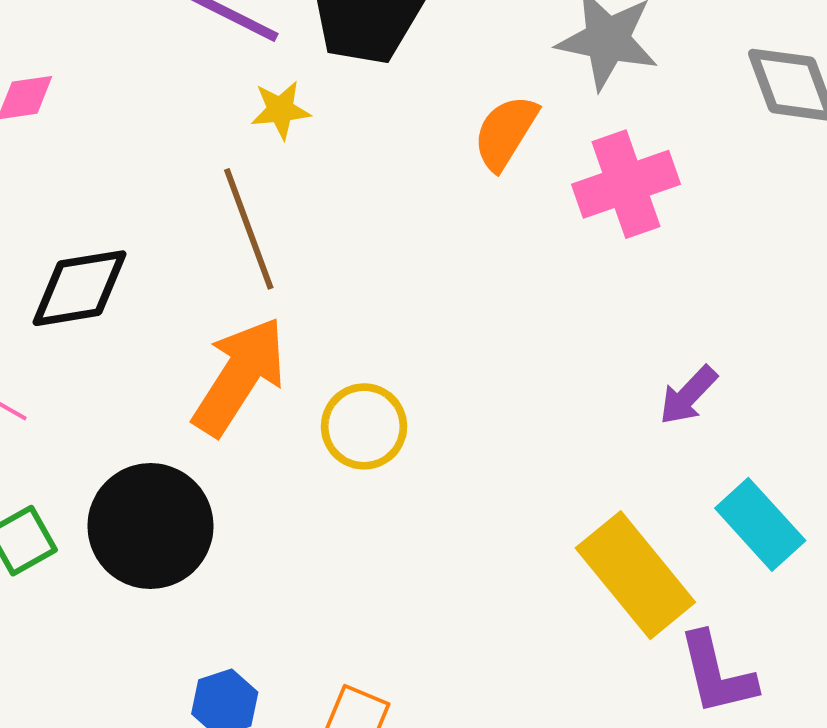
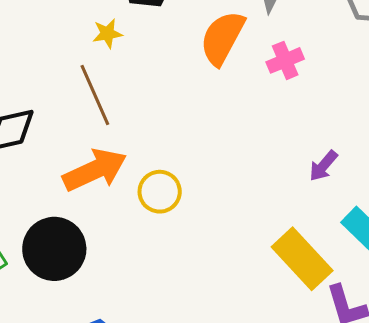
orange semicircle: (505, 132) -> (222, 38), size x1.4
pink cross: (626, 184) -> (285, 60), size x0.7
orange arrow: (239, 376) -> (95, 170), turned 36

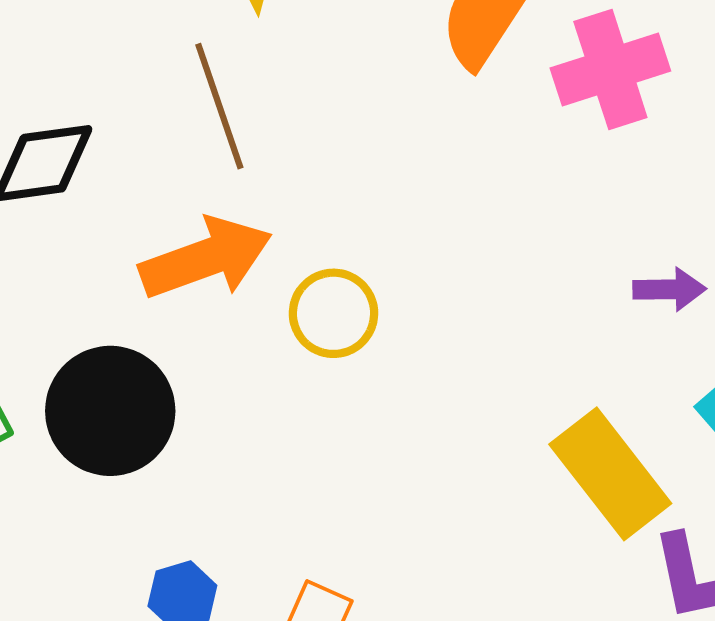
pink cross: (285, 60) -> (610, 69), size x1.5
purple arrow: (323, 166) -> (669, 289), turned -136

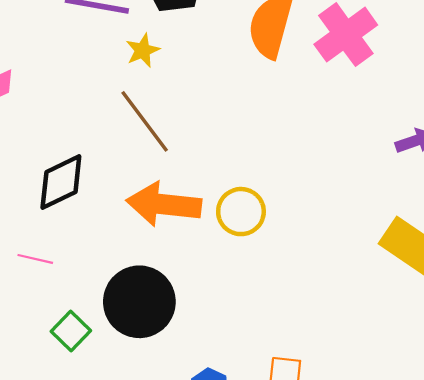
orange arrow: (206, 258) -> (164, 204), turned -136

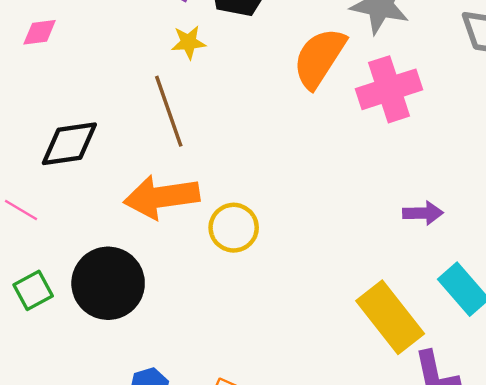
orange arrow: (164, 204) -> (162, 197), turned -32

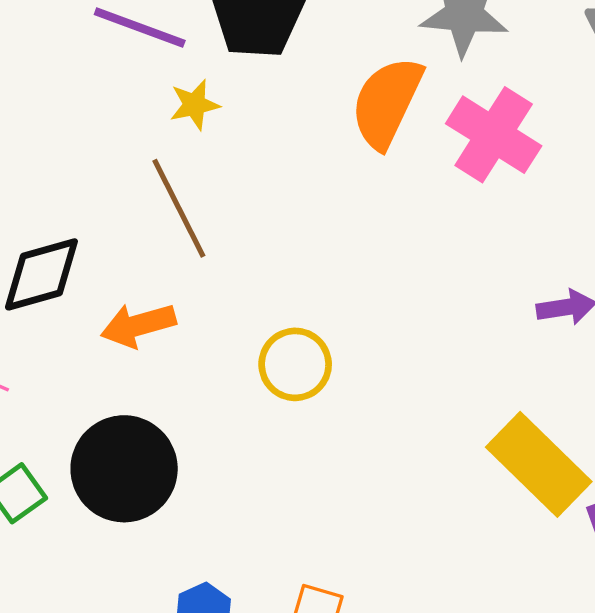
pink cross: (389, 89) -> (494, 135), turned -32
orange arrow: (162, 197) -> (138, 325), moved, size x0.7

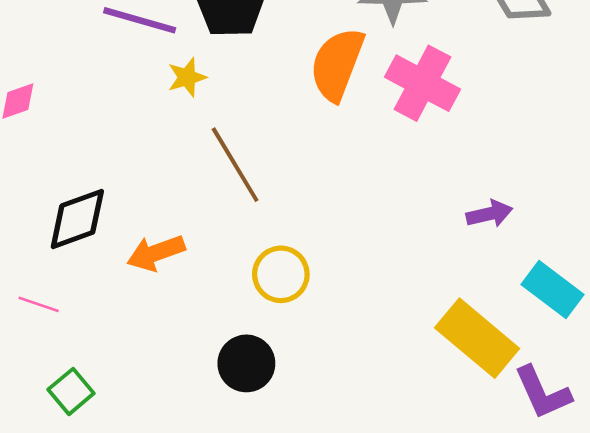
brown line: (179, 208) -> (235, 165), moved
black circle: (124, 469) -> (246, 363), moved, size x0.7

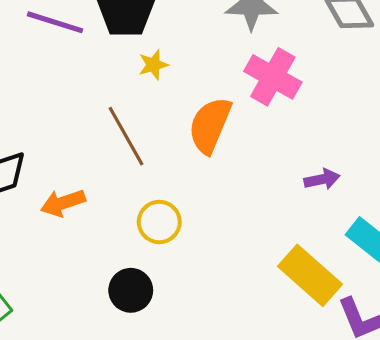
orange semicircle: (337, 64) -> (210, 125), moved
yellow star: (187, 77) -> (153, 65), moved

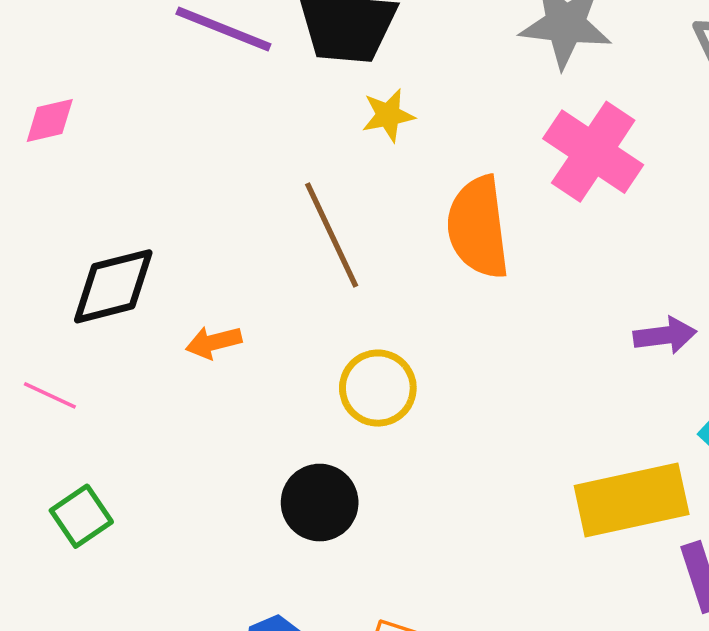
orange semicircle: (210, 125) -> (478, 227), turned -34
orange arrow: (63, 203) -> (214, 342), size x0.7
yellow rectangle: (310, 275) -> (632, 500), turned -58

